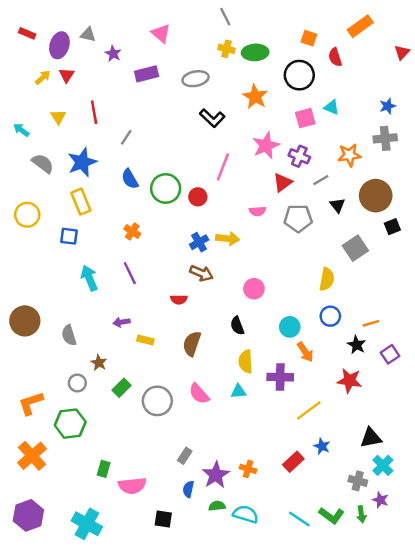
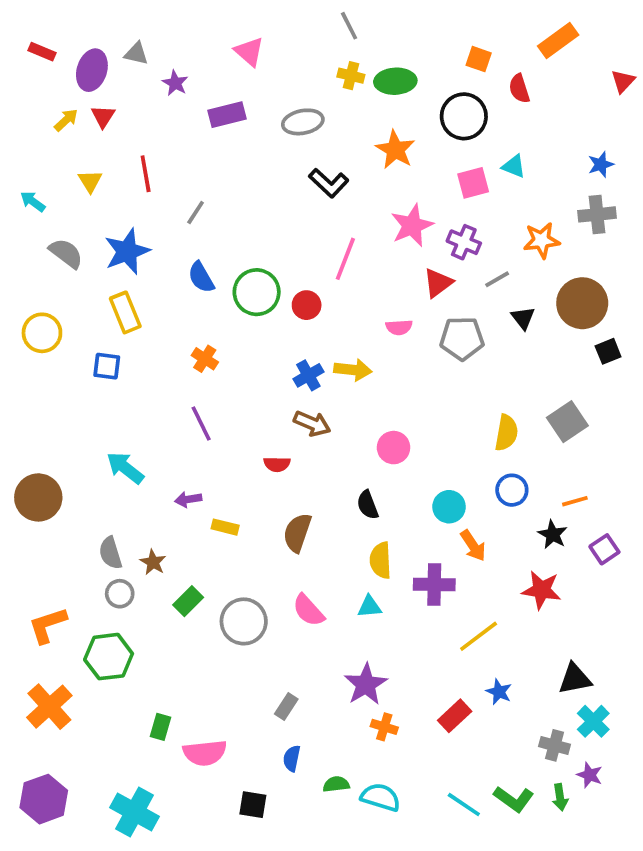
gray square: (355, 248) -> (567, 422), moved
cyan arrow: (89, 278) -> (125, 468), moved, turned -30
gray semicircle: (69, 335) -> (110, 553), moved
purple star: (216, 475) -> (366, 684), moved

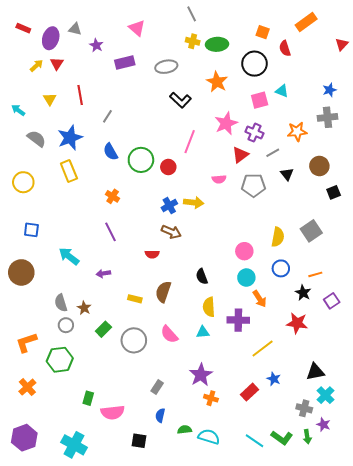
brown circle: (582, 303) -> (319, 166), size x0.7
blue square: (107, 366) -> (31, 230), moved
pink circle: (394, 448) -> (244, 251), moved
yellow rectangle: (225, 527) -> (135, 299), moved
orange cross: (49, 707) -> (27, 387), size x0.7

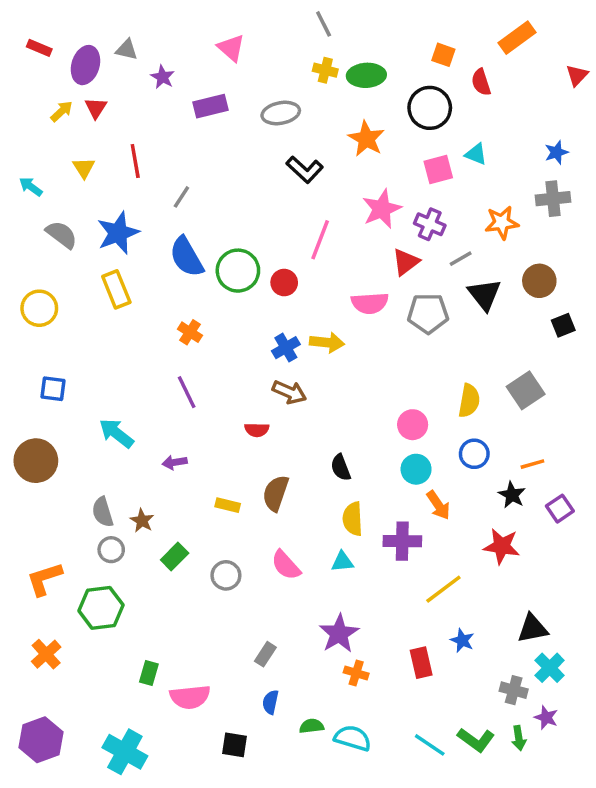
blue semicircle: (111, 152) -> (187, 257), size x1.4
black triangle: (287, 174) -> (485, 295), size x1.5
pink semicircle: (219, 179) -> (370, 303), size x1.5
gray circle: (134, 340) -> (226, 575), size x0.7
red rectangle: (249, 392) -> (421, 663), turned -60

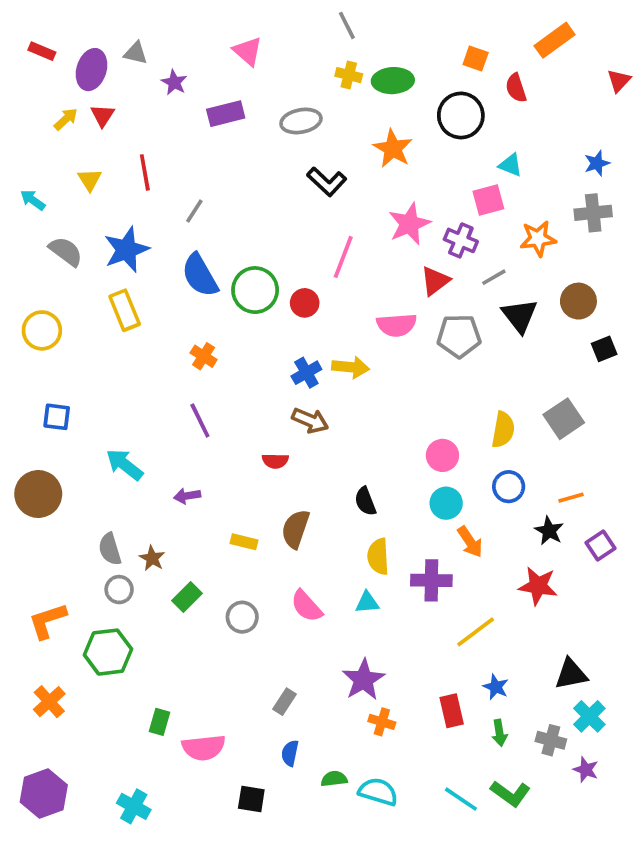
pink square: (438, 170) -> (488, 200), moved
green arrow: (519, 738) -> (499, 733), moved
cyan cross: (125, 752) -> (134, 806), size x0.7

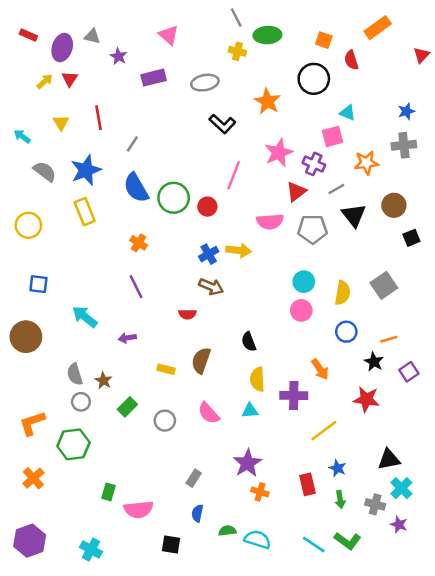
green ellipse: (393, 81) -> (267, 35), moved
cyan circle: (446, 503) -> (304, 282), moved

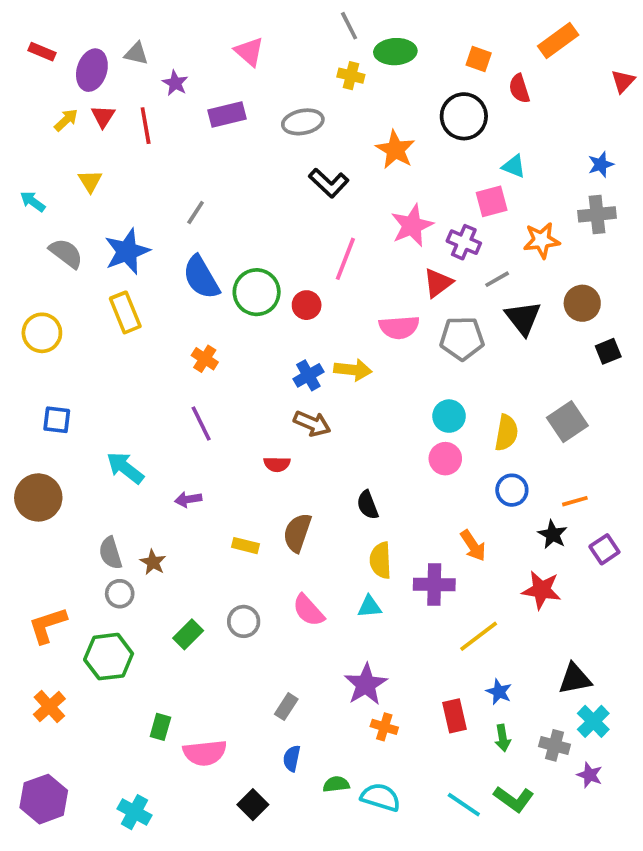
red line: (98, 118) -> (146, 126), moved
green rectangle: (127, 407) -> (188, 634), moved
black square: (171, 544) -> (253, 805), turned 36

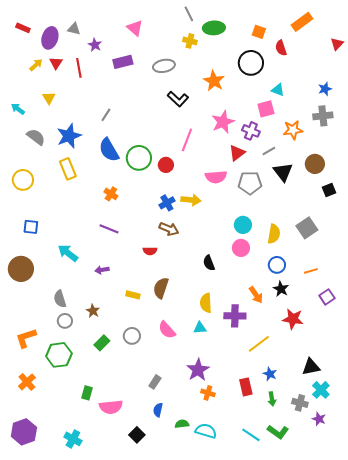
purple line: (201, 423) -> (109, 229), turned -42
black semicircle: (368, 505) -> (209, 263), moved
black star: (553, 534) -> (281, 289), moved
brown star: (153, 562) -> (93, 311), moved

